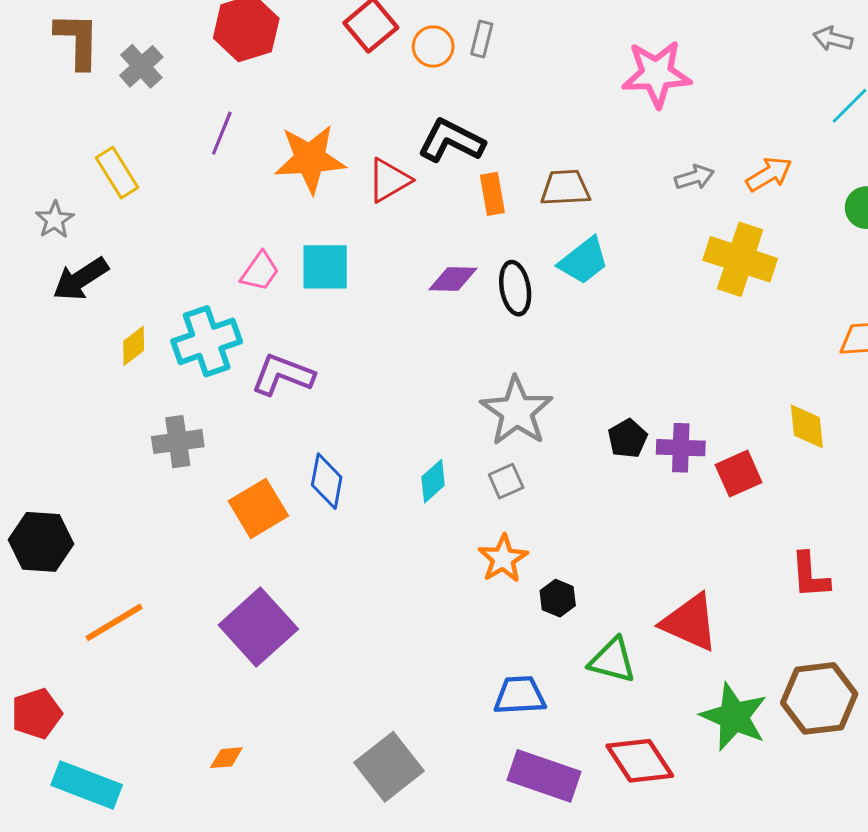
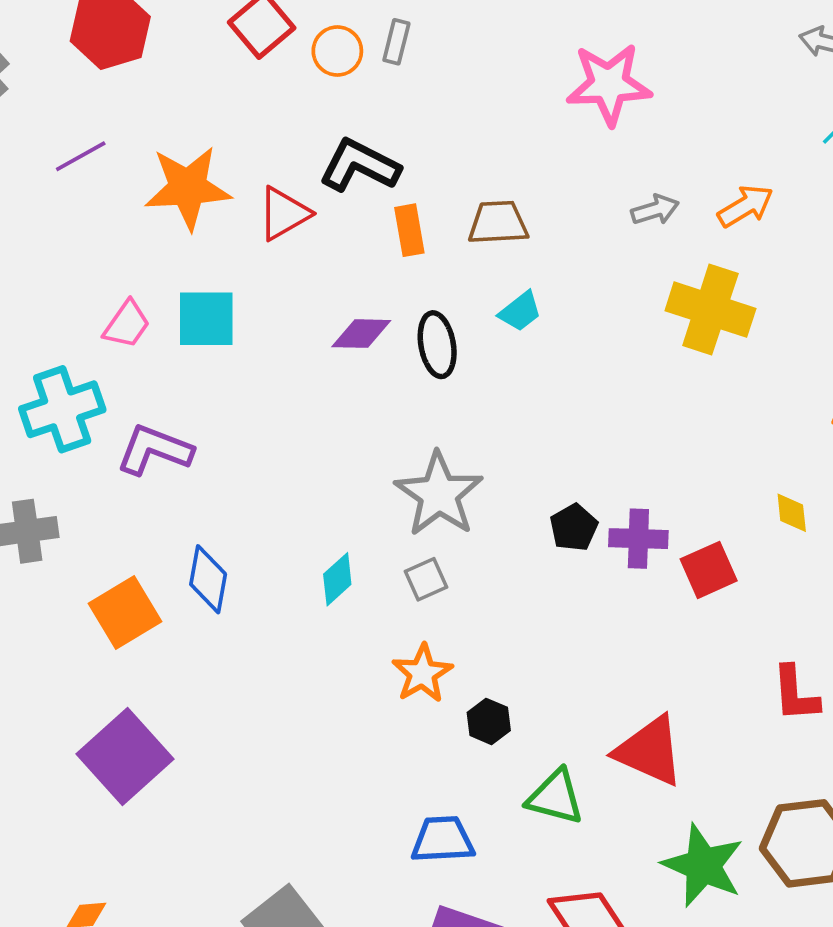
purple line: (222, 133) -> (81, 156), turned 39
cyan trapezoid: (584, 261) -> (520, 311), size x0.7
yellow diamond: (807, 426) -> (792, 513), size x0.7

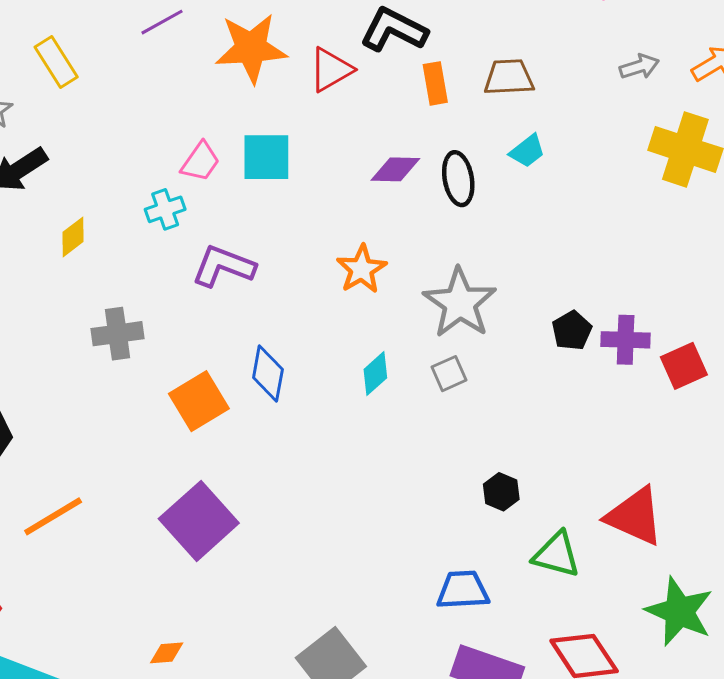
cyan cross: (62, 409) -> (165, 209), moved, size x0.6
orange star: (422, 673) -> (362, 269), moved

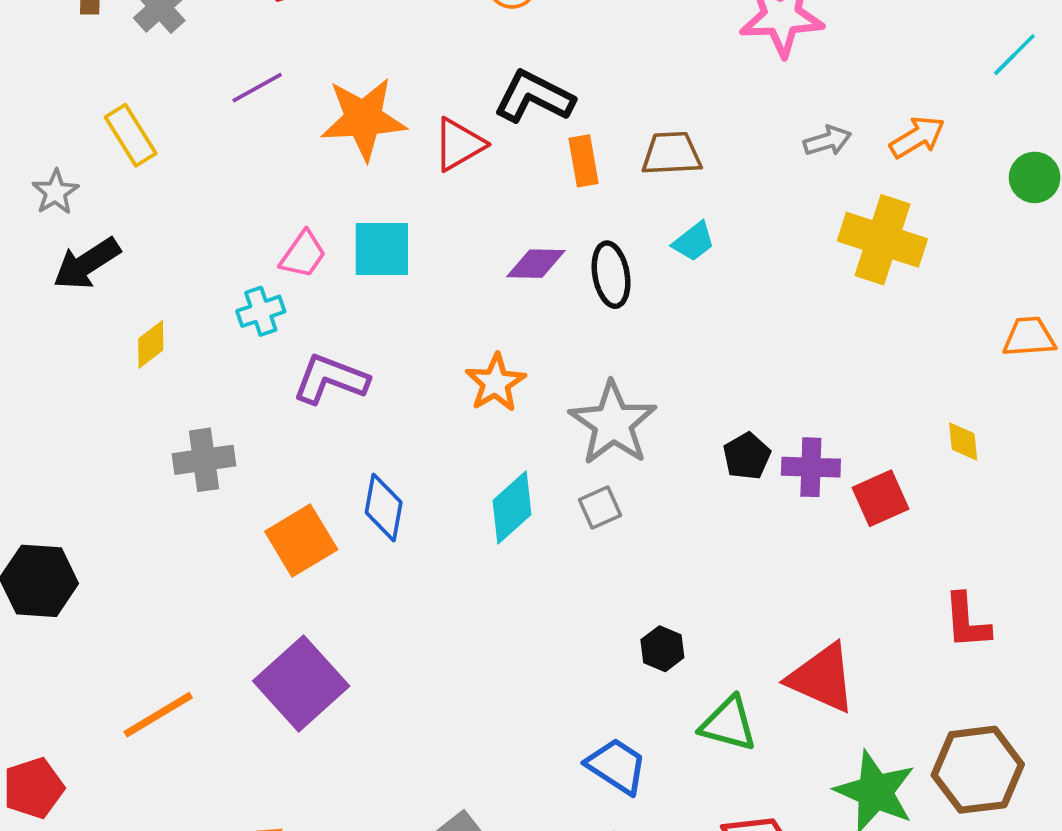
cyan diamond: (375, 374) -> (512, 507), size x1.4
orange line: (53, 516) -> (158, 715), moved
blue trapezoid: (463, 590) -> (617, 766), turned 36

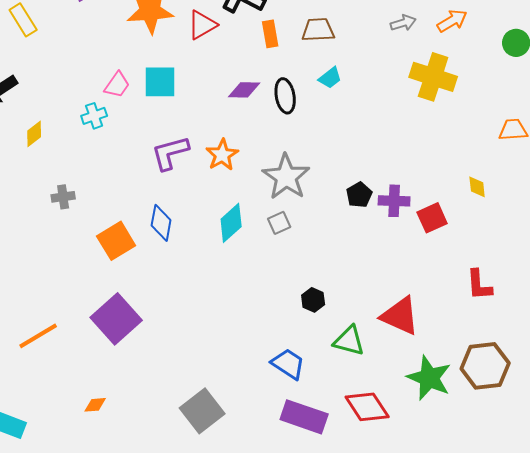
purple L-shape: (330, 379) -> (170, 153), moved, turned -36
gray cross: (204, 460) -> (63, 197), size x0.7

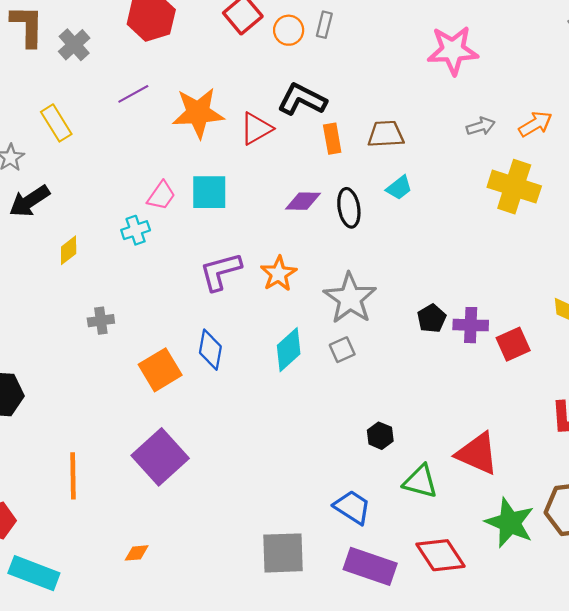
orange line: (38, 336) -> (73, 476), turned -60
gray square: (202, 411) -> (283, 553), moved, turned 36

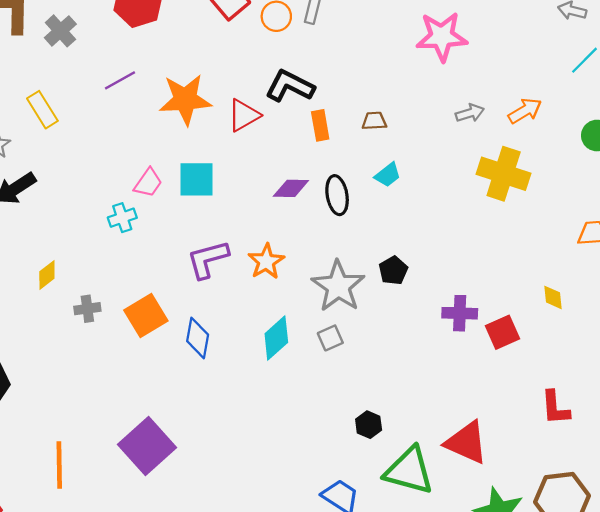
brown trapezoid: (386, 134) -> (374, 121), size x0.7
yellow diamond: (69, 250) -> (47, 275), moved
black pentagon: (432, 318) -> (393, 270), moved
orange square: (160, 370) -> (146, 315), moved
green triangle: (420, 481) -> (409, 471), size x1.4

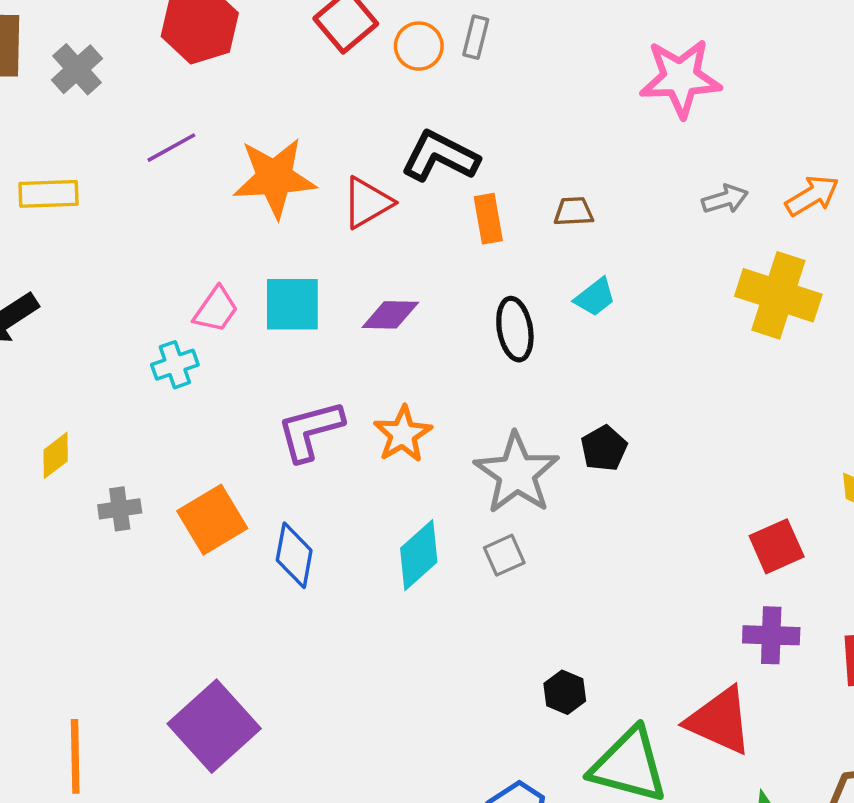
yellow rectangle: (42, 110) -> (48, 194), turned -60
purple diamond: (291, 188) -> (390, 315), moved
purple cross: (460, 313) -> (771, 635), moved

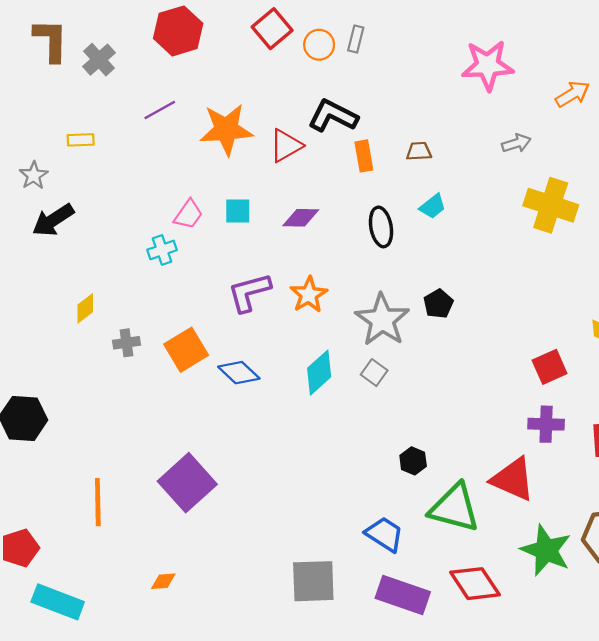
yellow rectangle: (48, 194) -> (81, 140), size x0.7
orange arrow: (812, 196) -> (572, 94), moved
cyan square: (292, 304) -> (238, 211), size x0.7
blue diamond: (294, 555) -> (239, 373), turned -57
gray square: (504, 555) -> (374, 373), turned -30

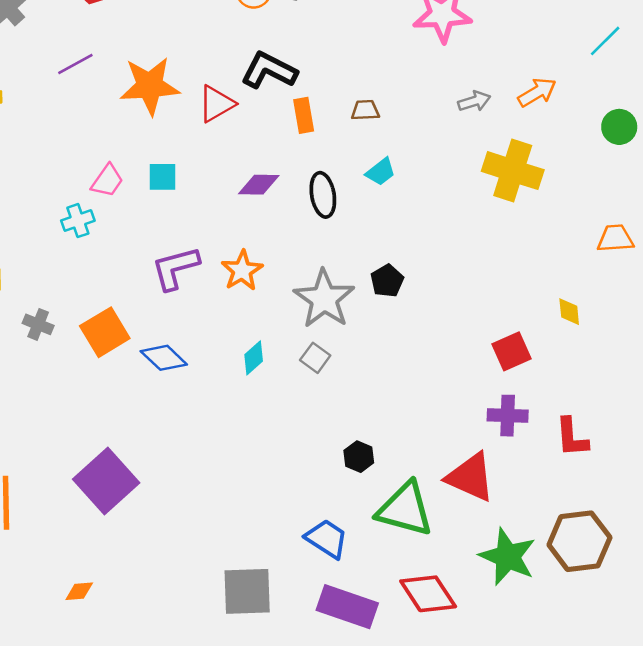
orange arrow: (572, 94) -> (537, 92), moved
purple diamond: (301, 218) -> (259, 185), moved
gray cross: (126, 343) -> (38, 324), turned 30
cyan diamond: (319, 373) -> (254, 358), size x0.7

